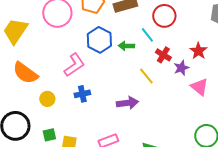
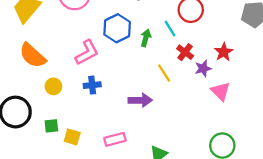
green arrow: (126, 46) -> (146, 38), turned 98

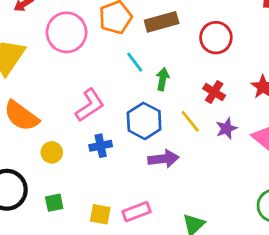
blue hexagon: (117, 28) -> (144, 121), moved
cyan line: (170, 28) -> (135, 62), moved
purple star: (203, 68) -> (226, 128), moved
yellow square: (72, 137) -> (100, 214), moved

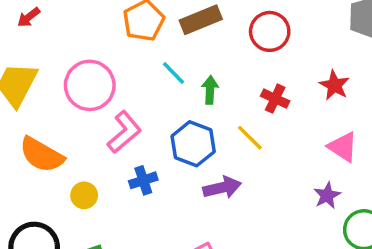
pink circle: (67, 32) -> (90, 85), moved
purple star: (226, 128) -> (327, 195), moved

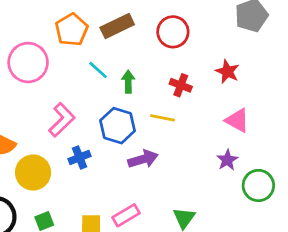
pink circle: (90, 85) -> (28, 62), moved
yellow line: (250, 138) -> (163, 118), turned -30
yellow circle: (84, 195) -> (33, 172), size x1.6

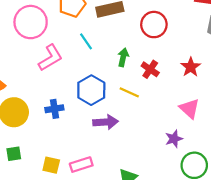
green arrow: (128, 82) -> (123, 57), moved
pink L-shape: (62, 120) -> (50, 58), moved

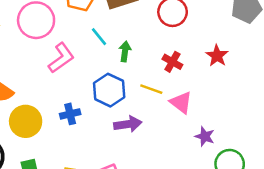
green arrow: (123, 57) -> (125, 51), moved
pink triangle: (189, 109) -> (181, 102), moved
purple star: (174, 139) -> (205, 136), turned -30

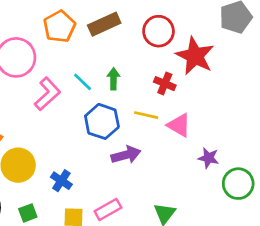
cyan line: (99, 37) -> (83, 82), moved
red star: (217, 56) -> (195, 56), moved, size x1.6
blue cross: (70, 114) -> (61, 181), moved, turned -36

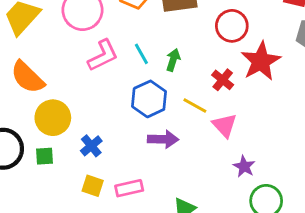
green square: (28, 213) -> (44, 156), moved

